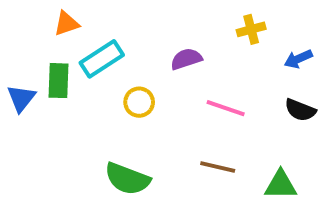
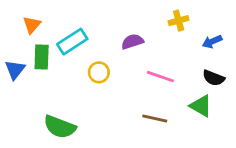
orange triangle: (66, 24) -> (32, 25), moved, turned -30
green semicircle: (127, 179) -> (60, 127), moved
green triangle: (281, 185) -> (201, 106), moved, turned 30

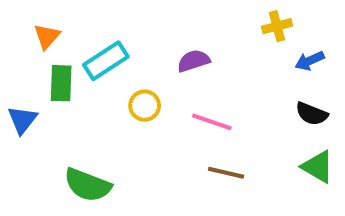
yellow cross: (179, 21) -> (277, 26), moved
blue triangle: (15, 70) -> (22, 120), moved
pink line: (160, 77) -> (212, 122), moved
green triangle: (201, 106) -> (318, 167), moved

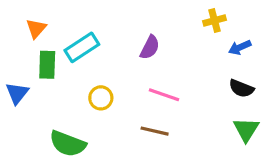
purple semicircle: (194, 61) -> (150, 47), turned 135
yellow circle: (145, 106) -> (101, 98), moved
green triangle: (318, 167) -> (246, 129), turned 32
brown line: (226, 173) -> (155, 131), moved

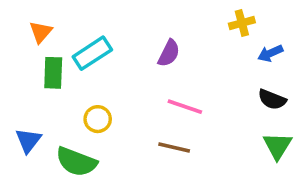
blue triangle: (17, 93) -> (28, 140), moved
yellow circle: (101, 98) -> (98, 119), moved

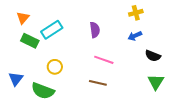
purple semicircle: (169, 53) -> (95, 30), turned -35
blue arrow: (270, 53) -> (135, 36), moved
green rectangle: (53, 73) -> (30, 41), turned -66

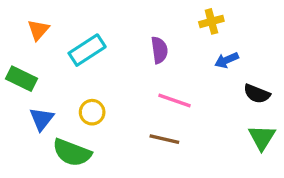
yellow cross: (136, 13) -> (211, 21), moved
green rectangle: (30, 41) -> (21, 79), moved
blue triangle: (16, 79) -> (42, 119), moved

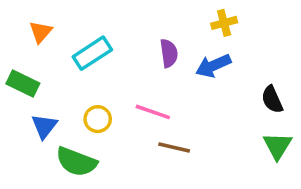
blue arrow: (227, 60) -> (213, 66), moved, size x1.4
black semicircle: (257, 94) -> (272, 100), turned 44
pink line: (174, 100) -> (153, 112), moved

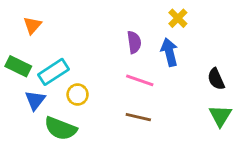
yellow cross: (224, 23) -> (178, 18), turned -30
cyan rectangle: (92, 53) -> (54, 72), moved
blue arrow: (213, 66) -> (169, 52), turned 100
pink line: (153, 112) -> (140, 80), moved

